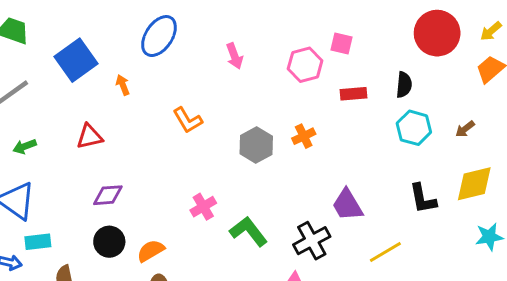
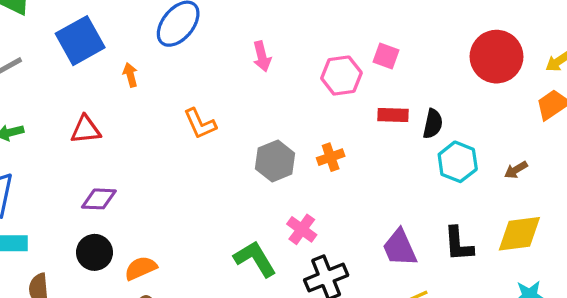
black semicircle: (404, 85) -> (433, 124), moved
purple trapezoid: (347, 205) -> (400, 248), moved
pink cross: (203, 207) -> (302, 229), moved, turned -30

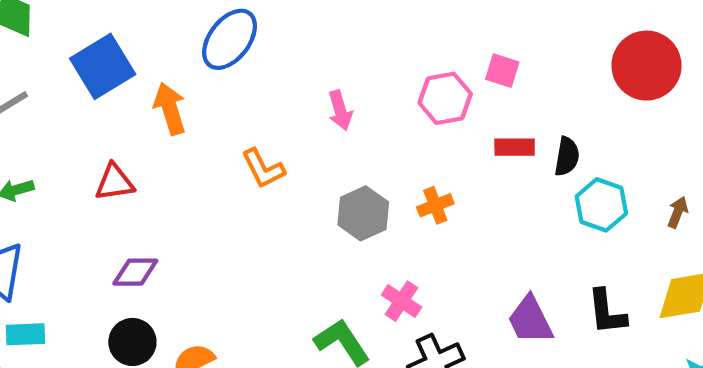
pink arrow: (262, 56) -> (340, 110), moved
orange arrow: (130, 75) -> (170, 109), size x1.6
brown arrow: (516, 170) -> (678, 212), turned 145

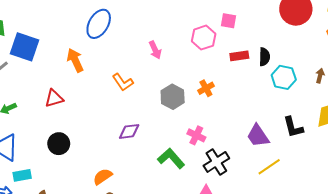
blue square: (103, 66) -> (24, 47), moved, turned -32
purple diamond: (135, 272) -> (129, 131), moved
black circle: (132, 342) -> (59, 144), moved

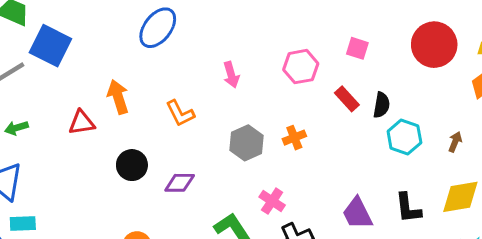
pink square: (229, 21) -> (357, 48), moved
red rectangle: (239, 56) -> (347, 99), turned 48
orange arrow: (75, 60) -> (118, 97), moved
black circle: (59, 144) -> (132, 165), moved

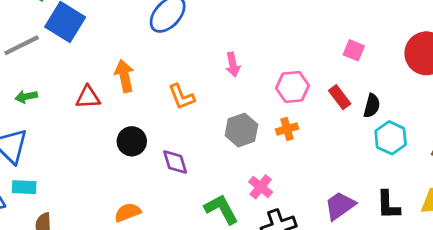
pink hexagon: (301, 67) -> (292, 87), moved
purple diamond: (180, 183) -> (175, 162), turned 68
purple trapezoid: (357, 213) -> (340, 206), turned 76

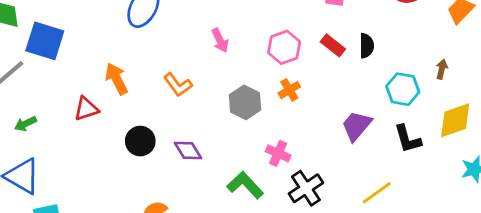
cyan hexagon: (391, 138) -> (403, 89), moved
purple trapezoid: (340, 206) -> (357, 126), moved

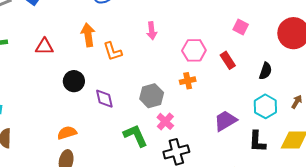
black semicircle: (367, 46) -> (266, 71), moved
orange arrow: (117, 79) -> (88, 35), moved
gray hexagon: (245, 102) -> (152, 96), moved

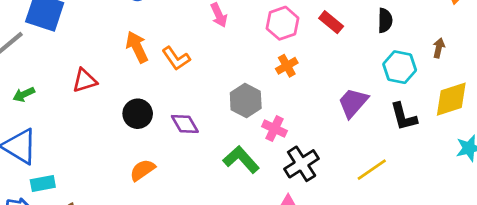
orange semicircle: (67, 133) -> (142, 170), moved

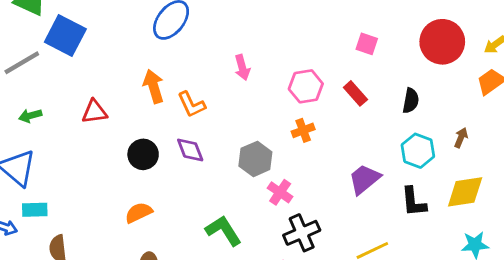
purple diamond: (185, 124) -> (190, 150), moved
green L-shape: (241, 159) -> (224, 231), moved

